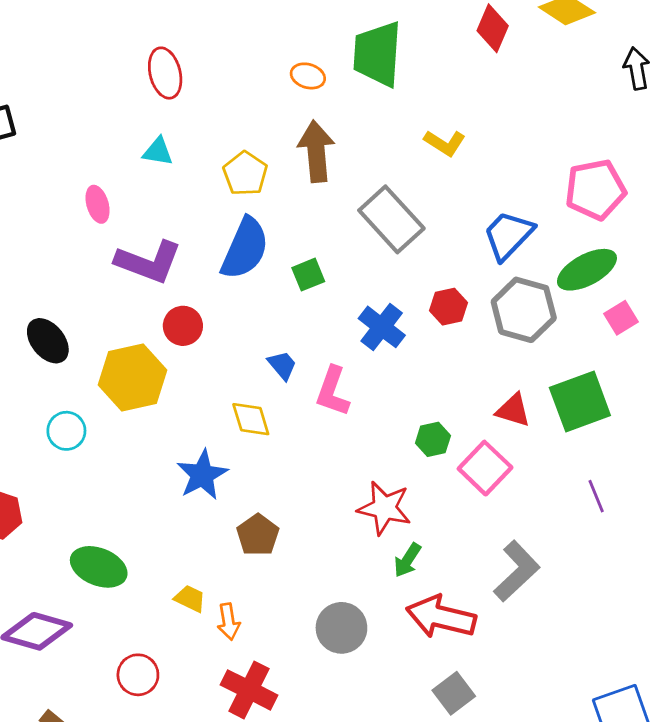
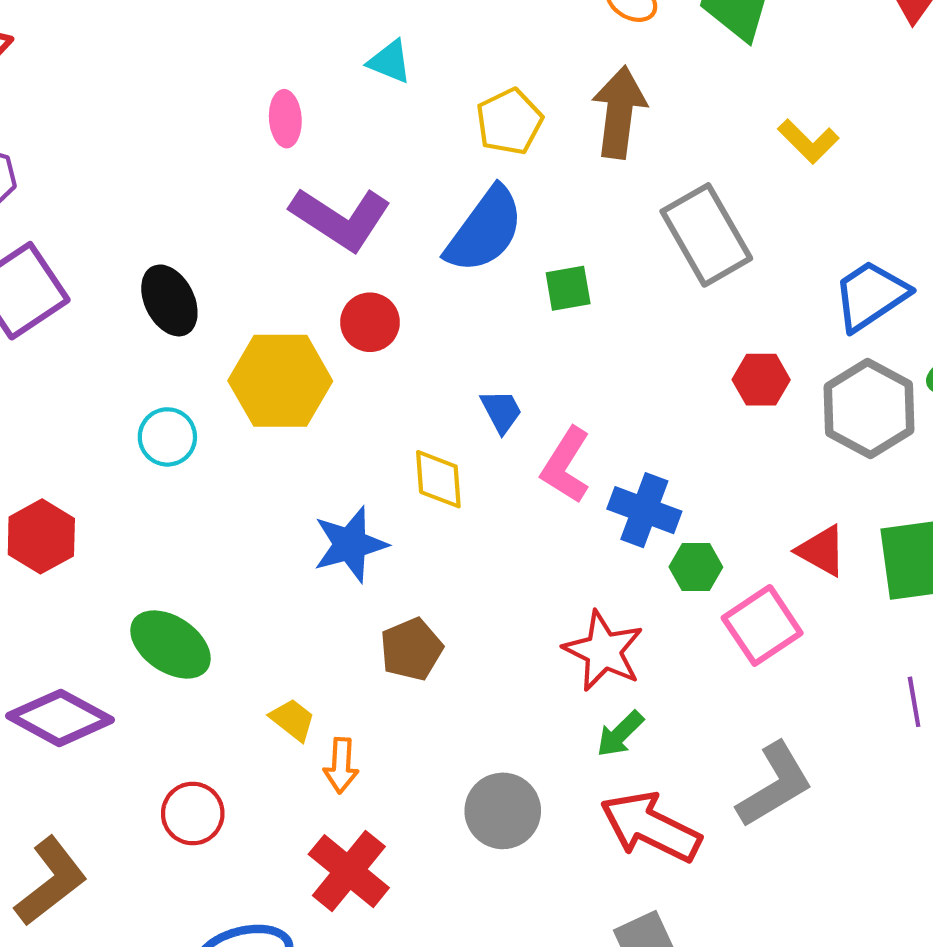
blue cross: (382, 327) -> (644, 510), moved, turned -30

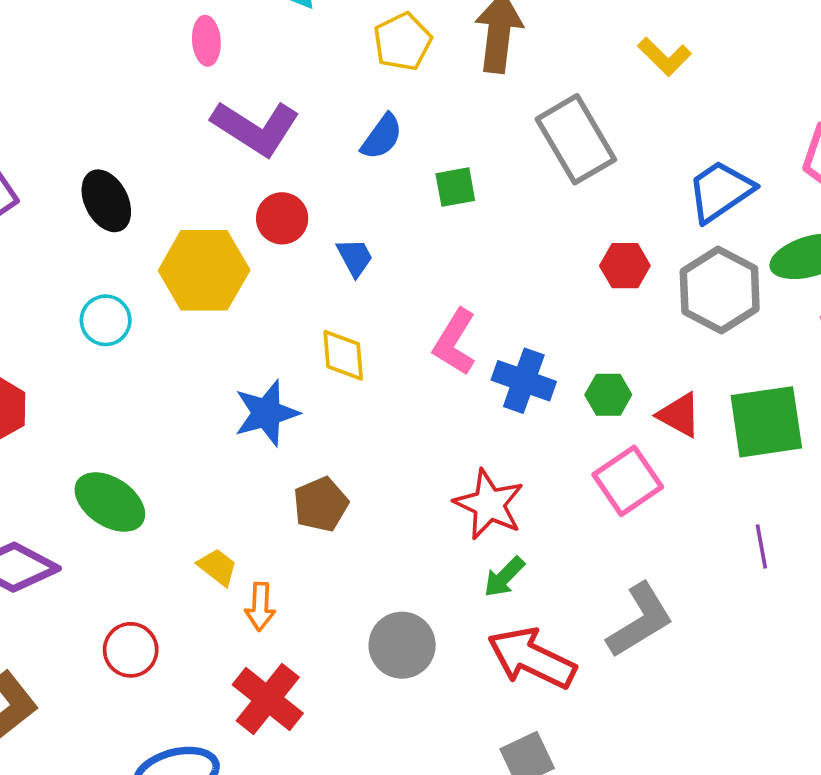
blue semicircle: (485, 230) -> (382, 137), size x0.6
blue trapezoid: (501, 411) -> (355, 257), moved
green hexagon: (696, 567) -> (608, 395), moved

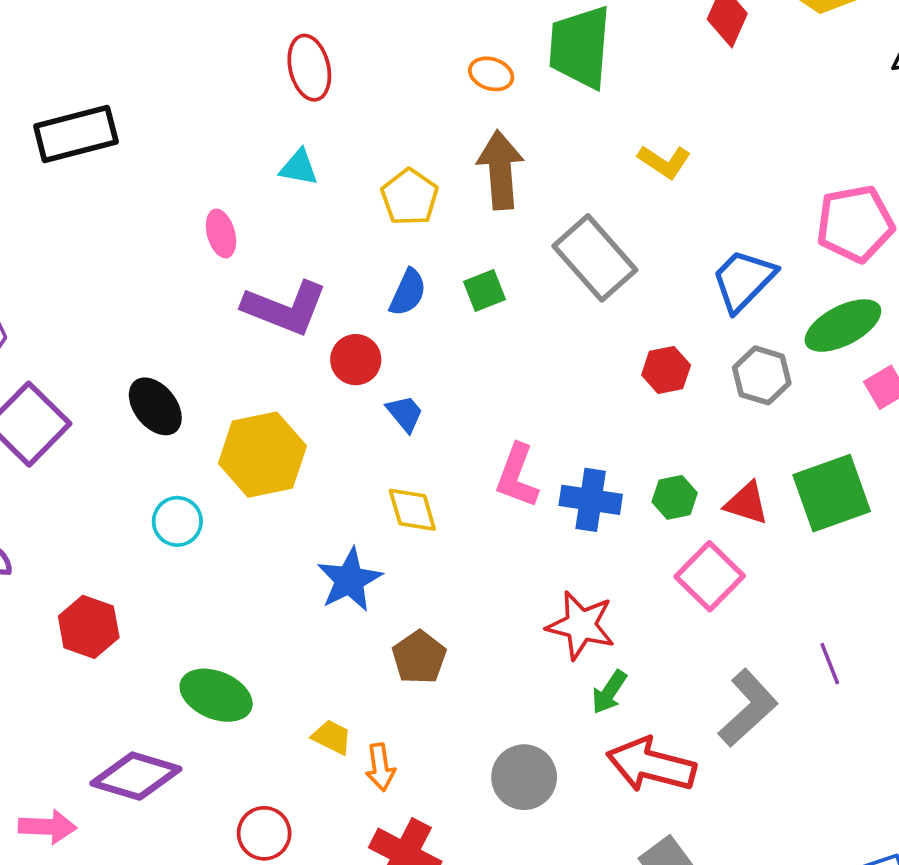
green square: (455, 187) -> (485, 290), moved
red circle: (282, 218) -> (356, 360), moved
gray hexagon: (720, 290) -> (762, 375), size x0.7
purple line: (761, 546) -> (830, 664), moved

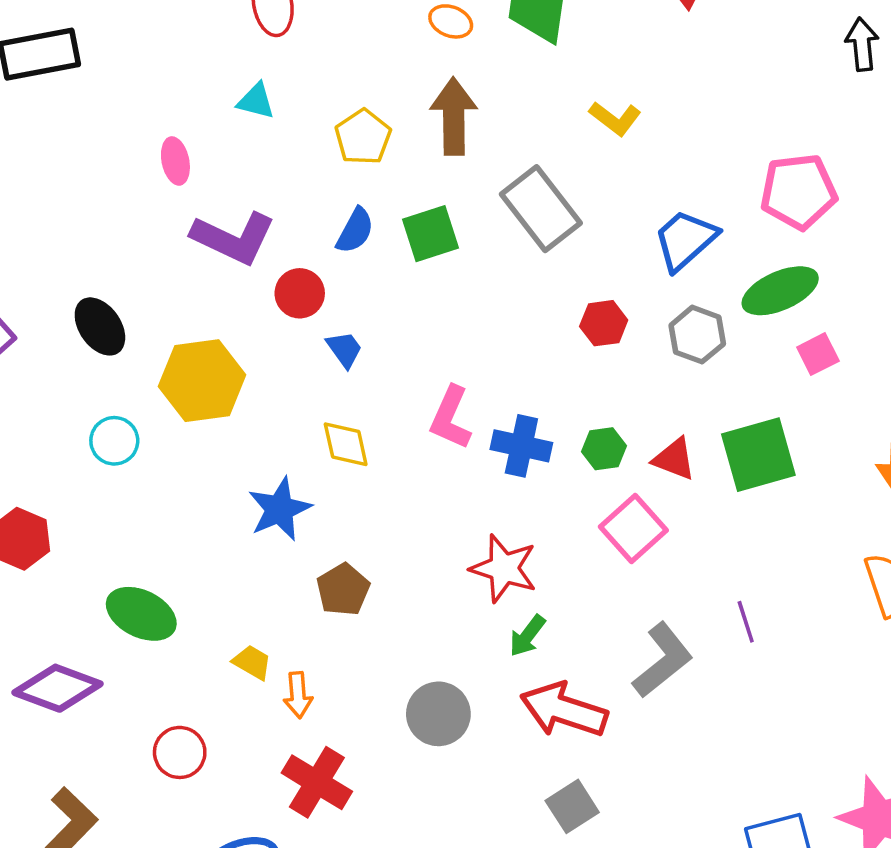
green square: (485, 290) -> (430, 234), size x1.4

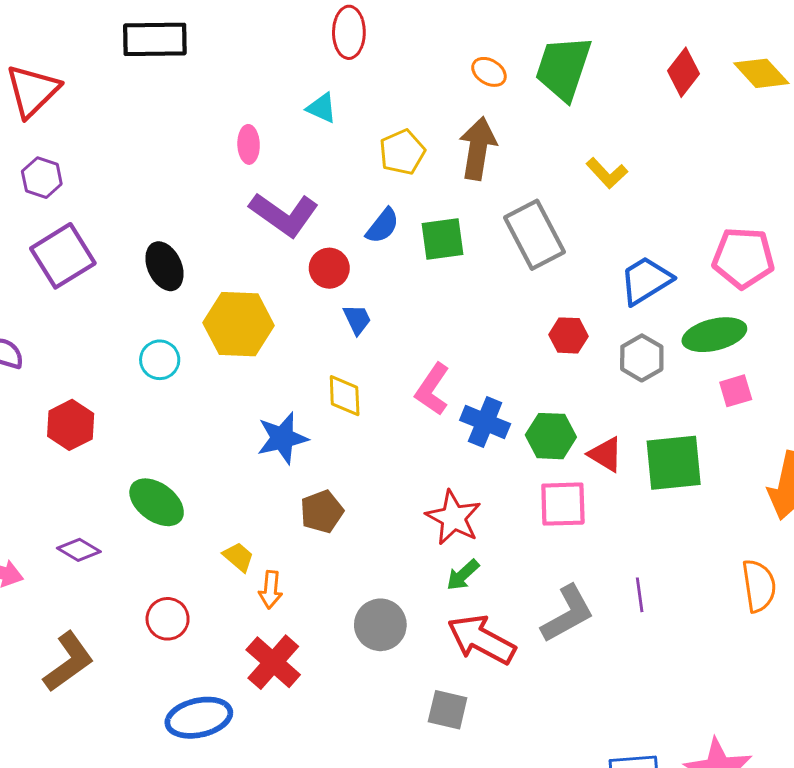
green hexagon: (604, 449) -> (551, 436), size x1.4
pink square: (633, 528) -> (563, 504), turned 30
purple diamond: (58, 688) -> (79, 550), size x0.6
gray square: (572, 806) -> (448, 710), moved, turned 36

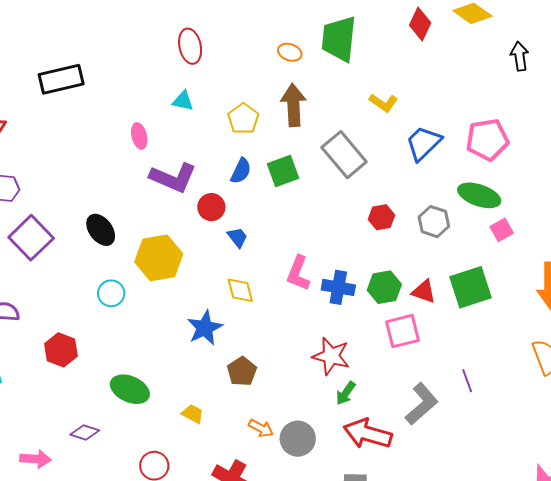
blue trapezoid: (646, 280) -> (423, 143), moved
green ellipse: (714, 335) -> (479, 195), turned 45
orange arrow: (271, 590) -> (261, 428), moved, turned -55

